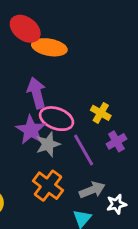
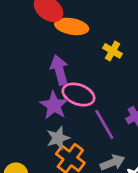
yellow cross: (101, 113) -> (112, 51), moved
gray star: (48, 144) -> (58, 138), moved

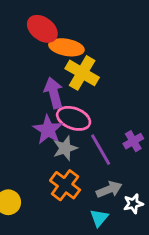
yellow cross: (112, 51) -> (82, 73), moved, size x1.6
gray star: (58, 138) -> (65, 148), moved

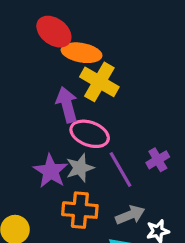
purple star: (48, 130) -> (51, 171), moved
orange cross: (65, 185) -> (80, 210), turned -32

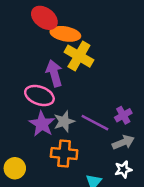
pink ellipse: (90, 134) -> (39, 96), moved
purple line: (120, 170) -> (95, 123), turned -32
gray arrow: (130, 215) -> (123, 142), moved

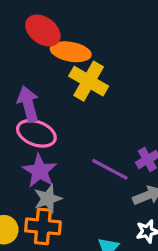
purple arrow: (54, 73) -> (28, 104), moved
gray star: (64, 121) -> (48, 199), moved
orange cross: (64, 153) -> (43, 226), moved

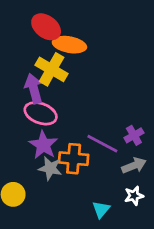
yellow cross: (89, 81) -> (52, 69), moved
gray star: (48, 199) -> (50, 168), turned 30
orange cross: (43, 226) -> (74, 159), moved

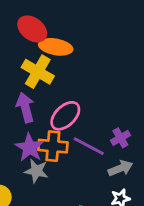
purple arrow: (34, 89) -> (25, 108), moved
pink ellipse: (41, 113) -> (65, 116), moved, turned -64
orange cross: (74, 159) -> (53, 146), moved

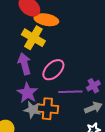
orange cross: (53, 146) -> (47, 109), moved
purple line: (89, 146) -> (70, 92), turned -30

